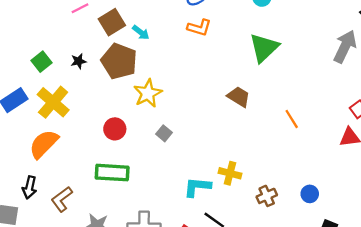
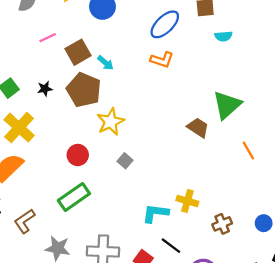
green triangle: (264, 48) -> (227, 105), moved
green rectangle: (112, 173) -> (74, 197), turned -40

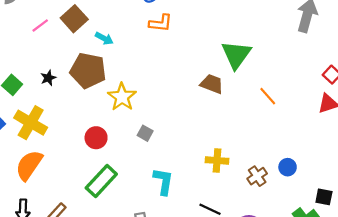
brown square: (78, 52) -> (74, 19), moved
cyan L-shape: (155, 213) -> (163, 181), moved, turned 104
blue circle: (264, 223) -> (288, 167), moved

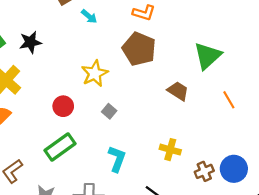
brown pentagon: (88, 71) -> (139, 49), moved
black star: (48, 78) -> (30, 42), size x1.5
brown trapezoid: (212, 84) -> (178, 91), moved
blue circle: (288, 167) -> (234, 169), size x1.6

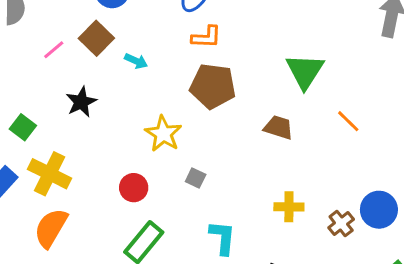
black star: (30, 42) -> (81, 102), moved

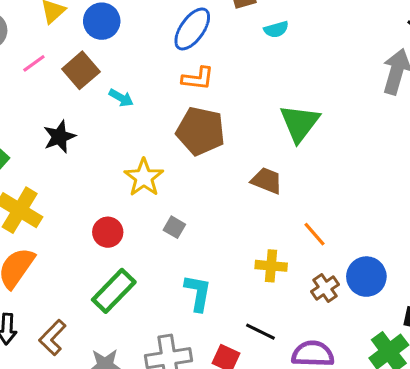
pink line: (54, 50) -> (34, 63), moved
orange line: (348, 121) -> (315, 234), moved

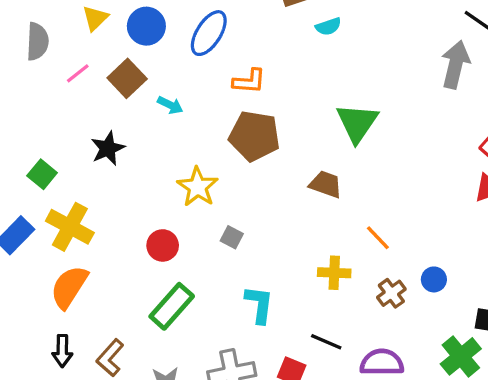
blue ellipse: (192, 29) -> (209, 33), moved
blue circle: (366, 277) -> (434, 279), size x0.6

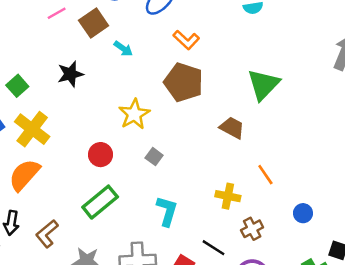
orange L-shape: (249, 81) -> (186, 40), turned 30
brown cross: (391, 293) -> (252, 229), moved

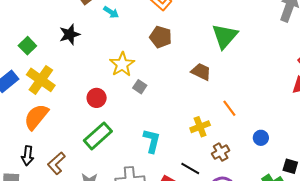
brown pentagon: (184, 82) -> (161, 37), size x0.7
gray square: (154, 157) -> (140, 87), moved
yellow cross: (228, 196) -> (200, 127), turned -30

